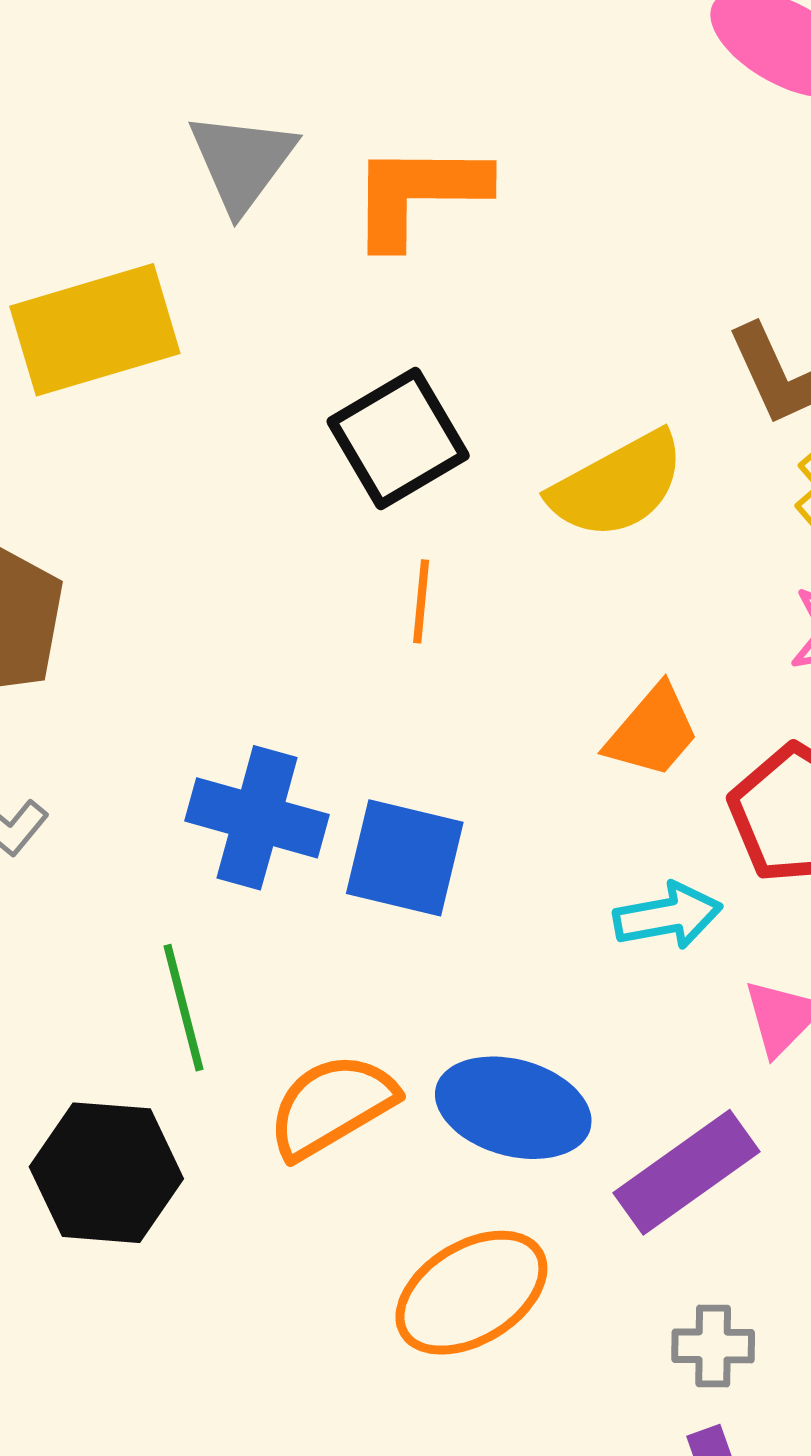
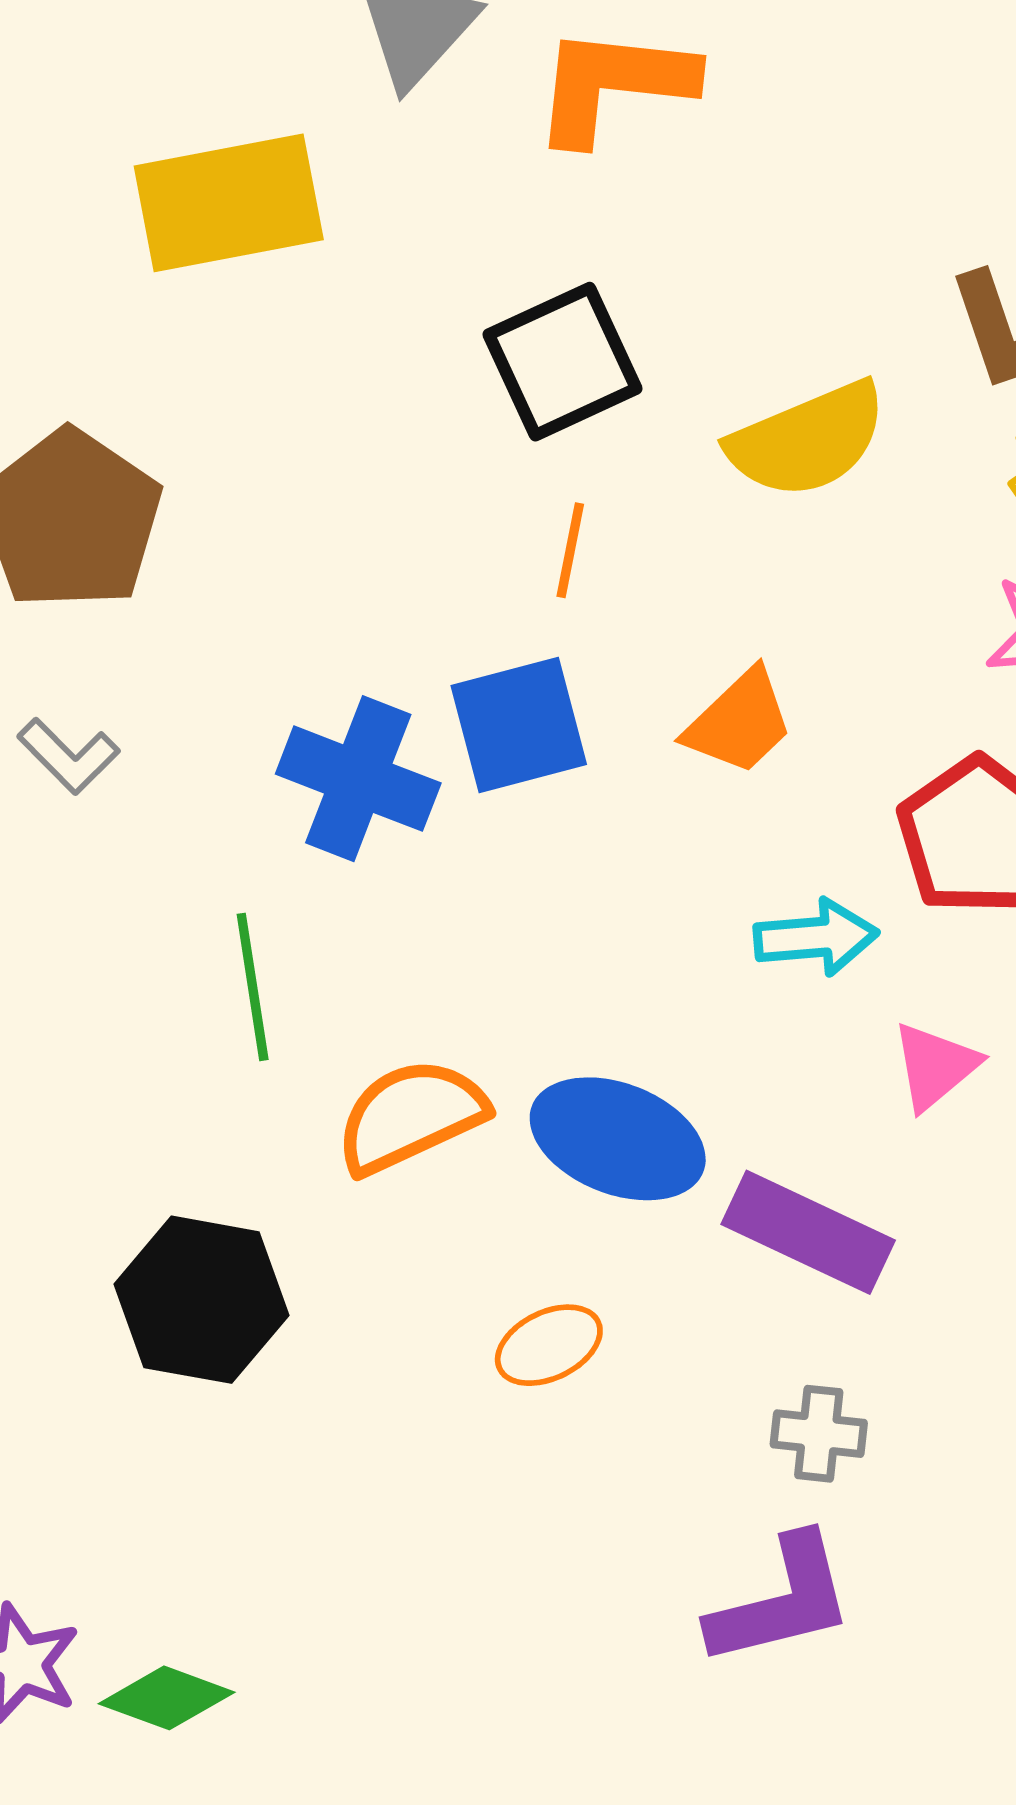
orange trapezoid: (653, 732) -> (739, 722), moved
blue square: (405, 858) -> (519, 725), moved, turned -34
purple rectangle: (686, 1172) -> (808, 1232), turned 55
black hexagon: (106, 1173) -> (201, 1300), moved
orange ellipse: (471, 1293) -> (549, 1345), size x0.6

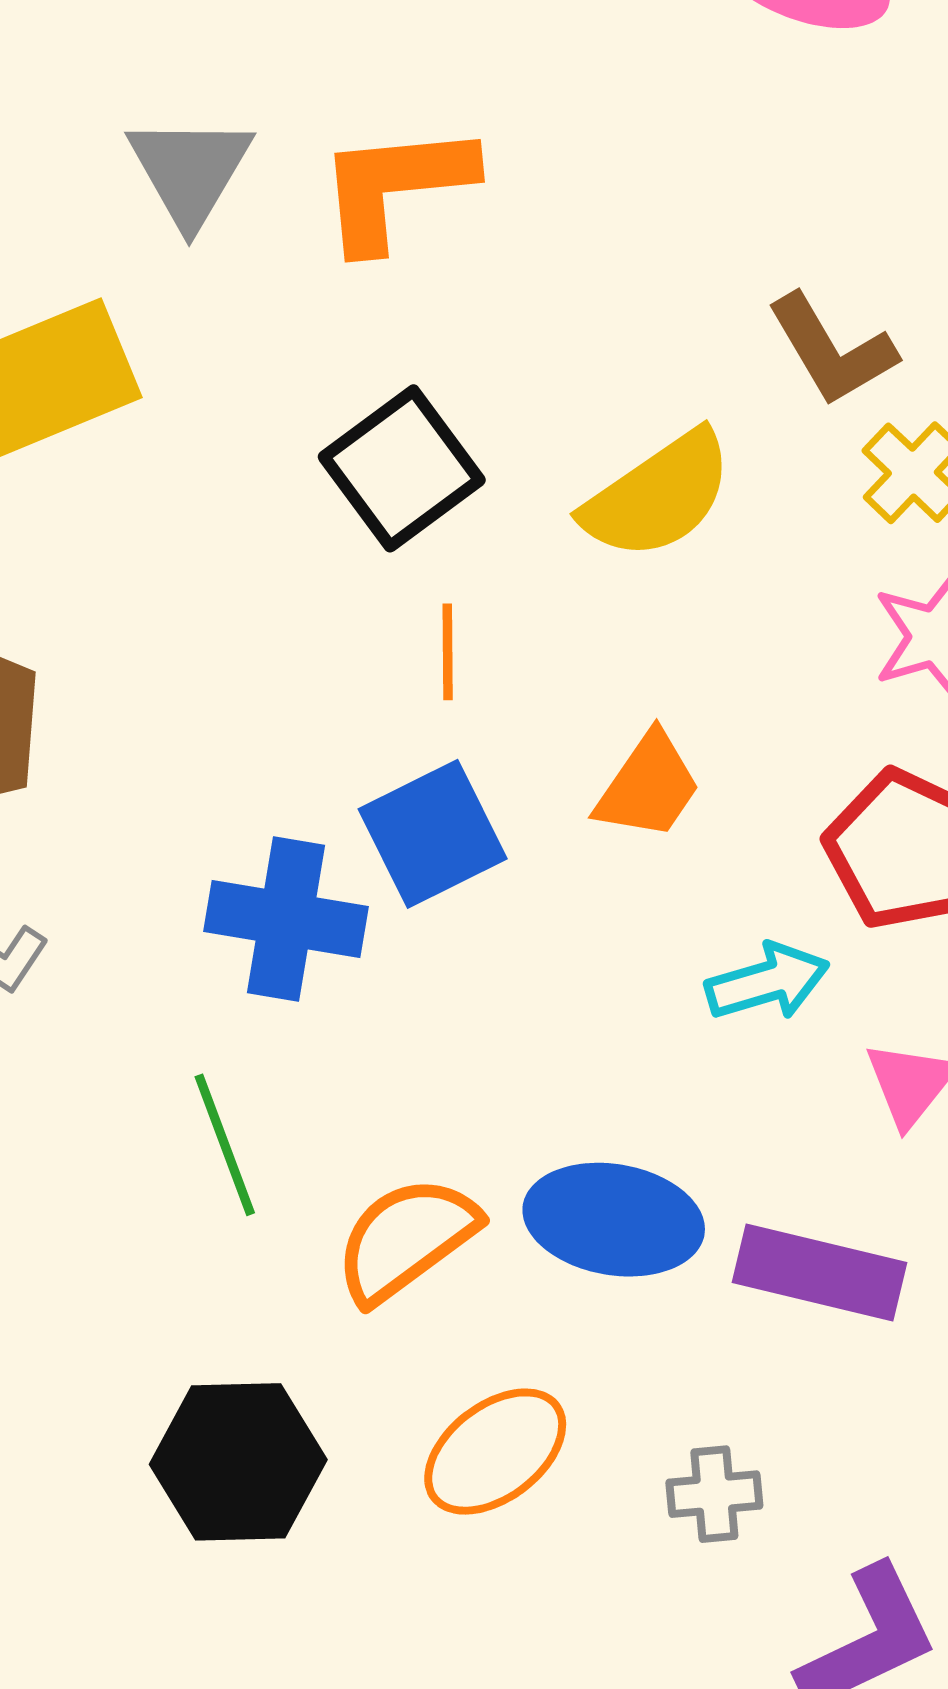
orange ellipse: (549, 1345) -> (495, 1452), moved, size x1.4
gray cross: (819, 1434) -> (714, 1494), moved

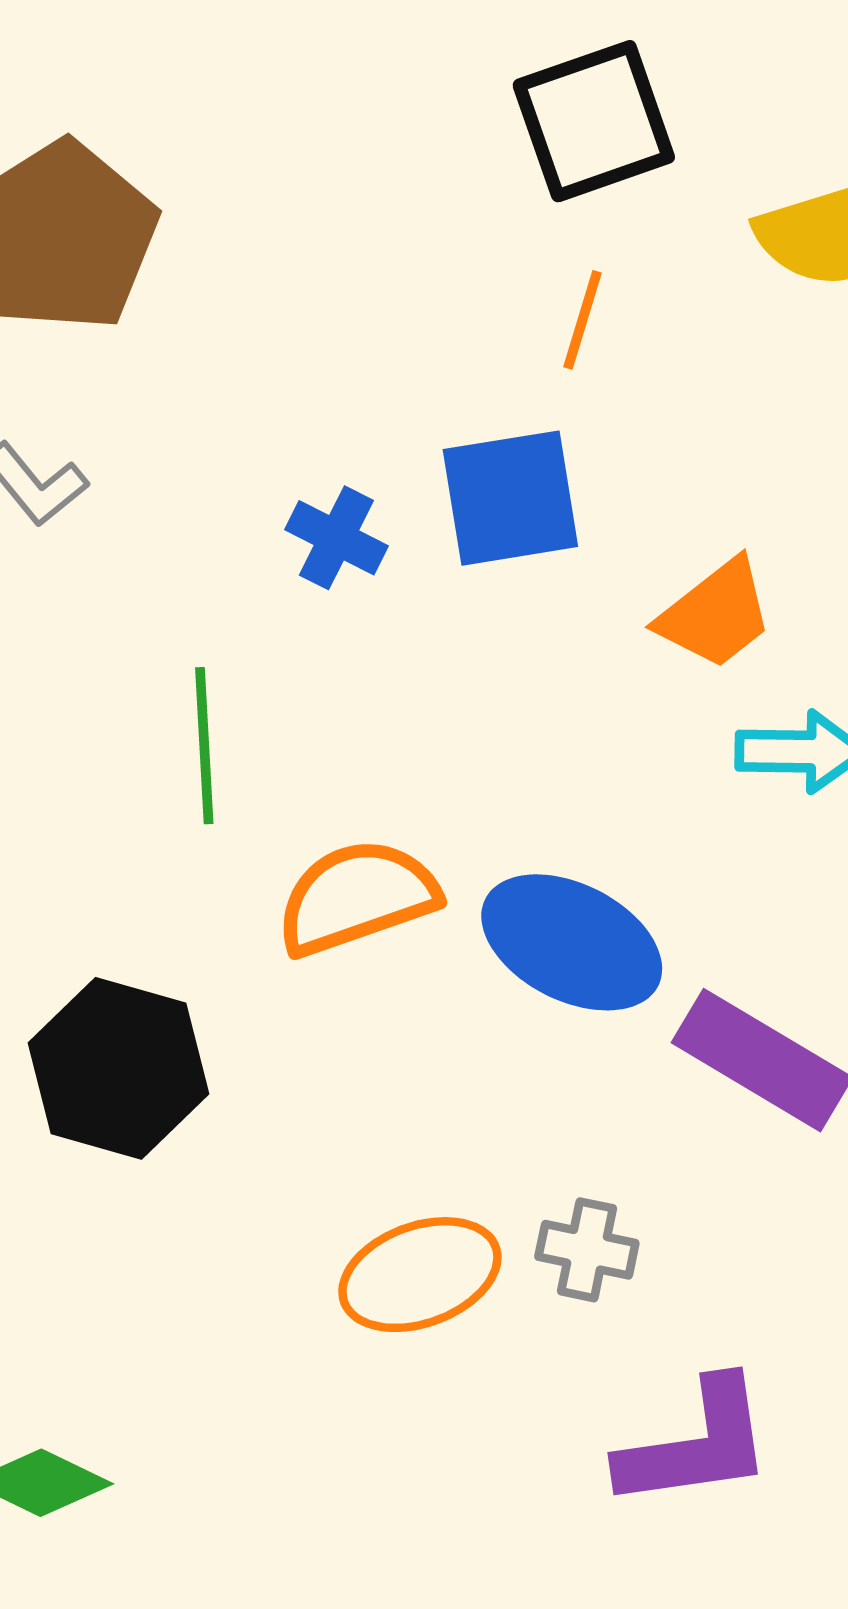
orange trapezoid: (648, 786) -> (716, 614), moved
blue cross: (286, 919) -> (336, 538), size x0.6
orange ellipse: (495, 1452) -> (420, 1275), moved

